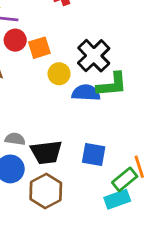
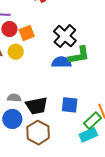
yellow circle: (59, 74) -> (16, 52), moved

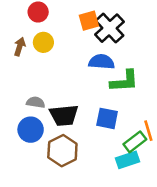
orange square: (27, 33) -> (89, 21), moved
green L-shape: (79, 55) -> (124, 81), moved

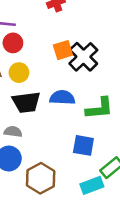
blue semicircle: (102, 62) -> (62, 98), moved
black trapezoid: (64, 115) -> (26, 102), moved
cyan rectangle: (128, 160) -> (92, 185), moved

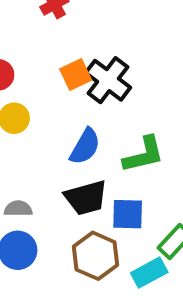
blue semicircle: (62, 98) -> (85, 146), turned 125
black trapezoid: (26, 102) -> (86, 198), moved
brown hexagon: (41, 178) -> (96, 256), moved

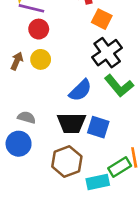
orange square: (76, 75) -> (102, 19), moved, turned 36
green L-shape: (144, 155) -> (119, 86), moved, turned 48
blue square: (128, 214) -> (98, 127), moved

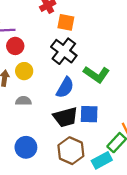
black cross: (107, 53) -> (64, 51), moved
gray semicircle: (26, 117) -> (23, 101), moved

